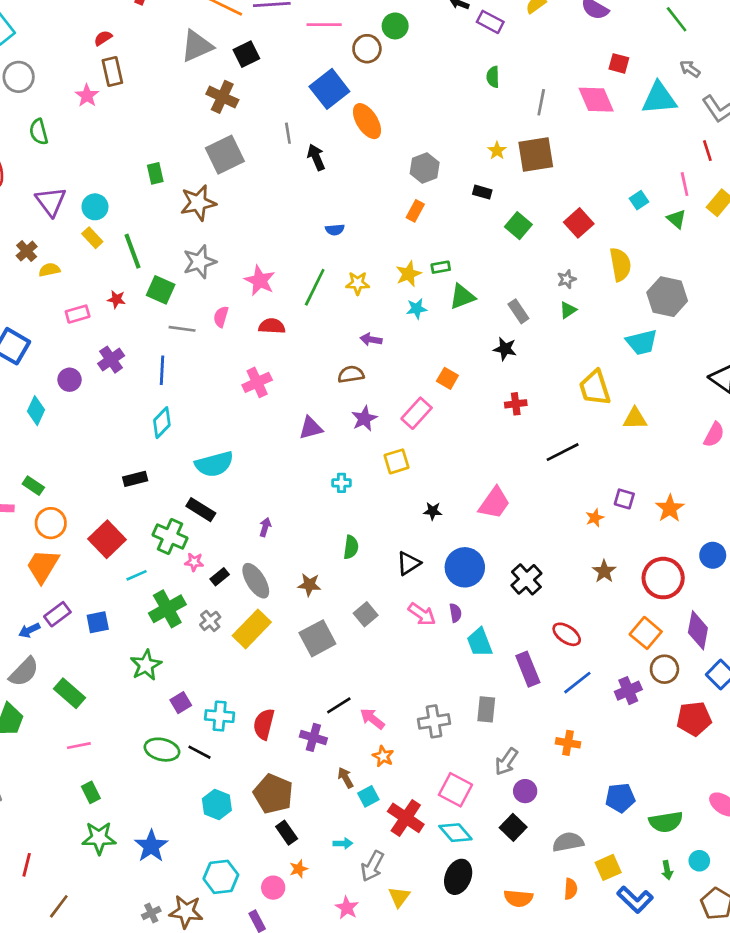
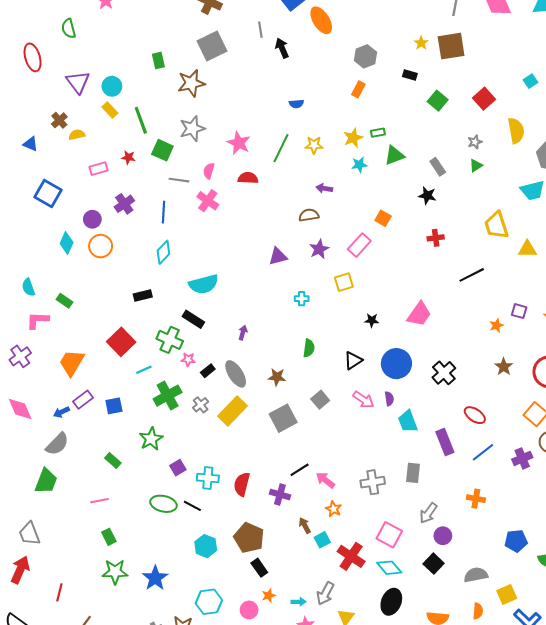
pink cross: (257, 382) -> (208, 201), moved, turned -30
orange circle: (51, 523) -> (101, 246), moved
green rectangle: (70, 693) -> (113, 460), moved, size x0.7
cyan arrow: (343, 843) -> (299, 602), moved

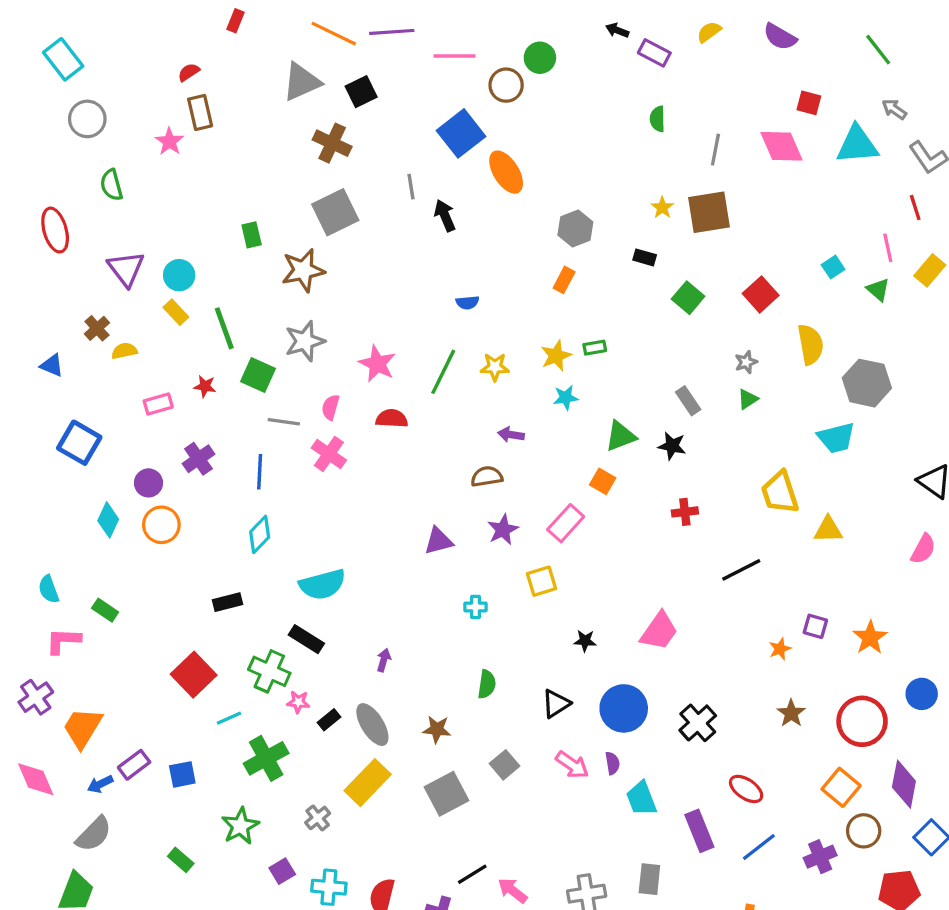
green triangle: (394, 155) -> (620, 436), moved
orange trapezoid: (72, 363) -> (82, 728), moved
gray cross: (201, 405) -> (318, 818), moved

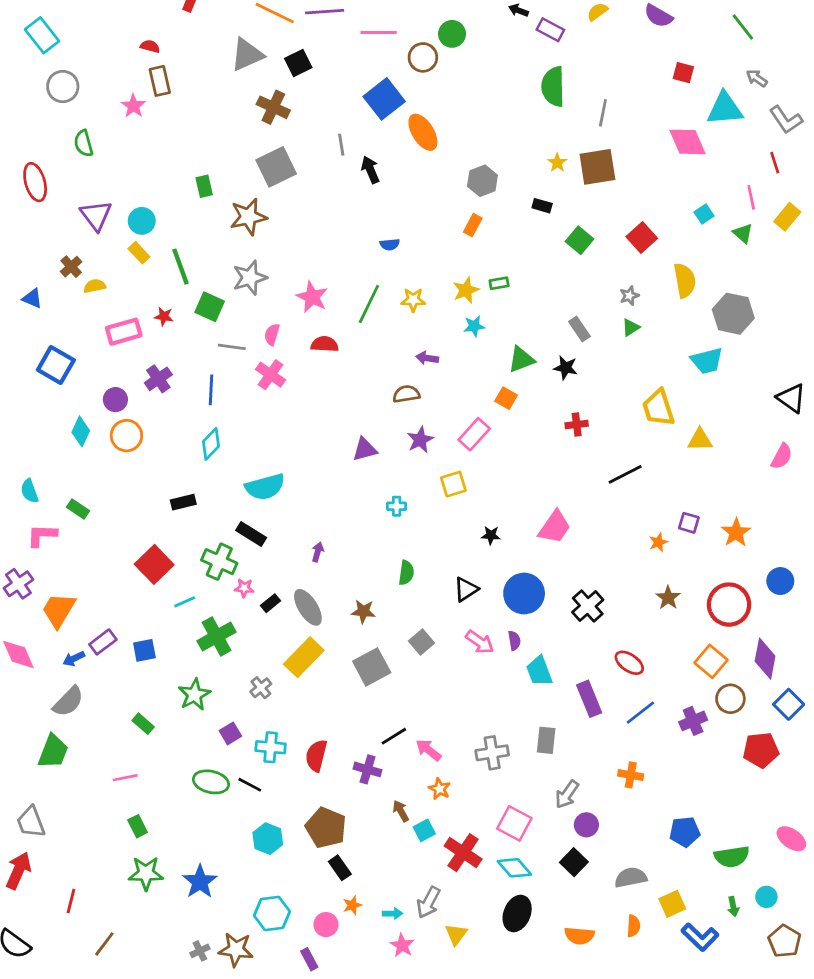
red semicircle: (189, 72) -> (150, 46), turned 48
green semicircle: (657, 119) -> (553, 87), size x1.8
pink diamond: (782, 146) -> (687, 142), moved
pink rectangle: (158, 404) -> (124, 332), size x1.4

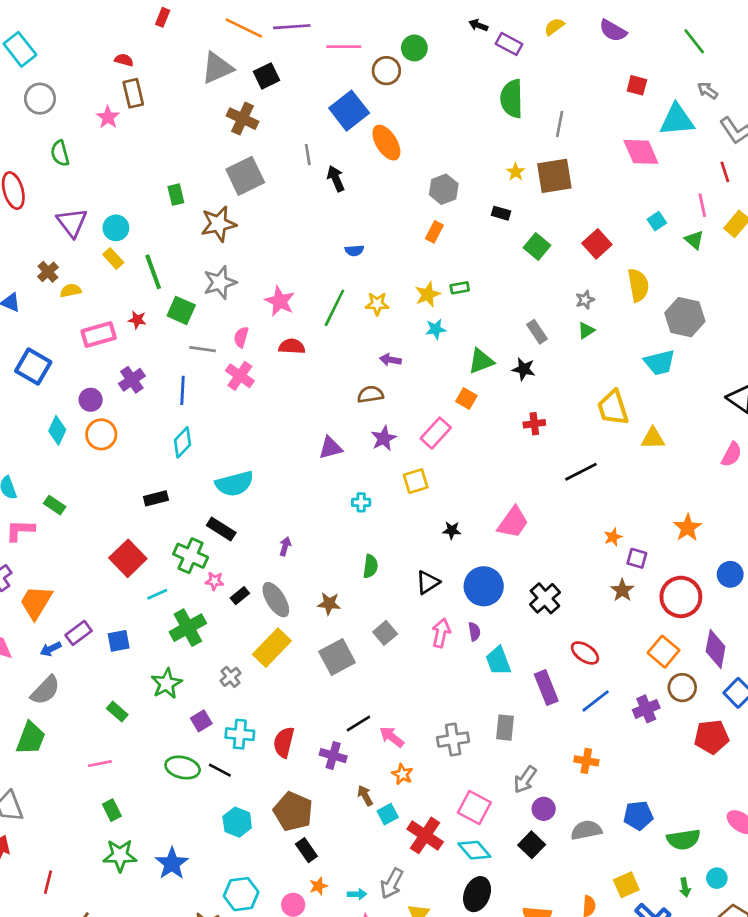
purple square: (689, 523) -> (637, 558), moved
pink arrow: (480, 642) -> (441, 633), turned -112
gray semicircle: (631, 877) -> (586, 830), moved

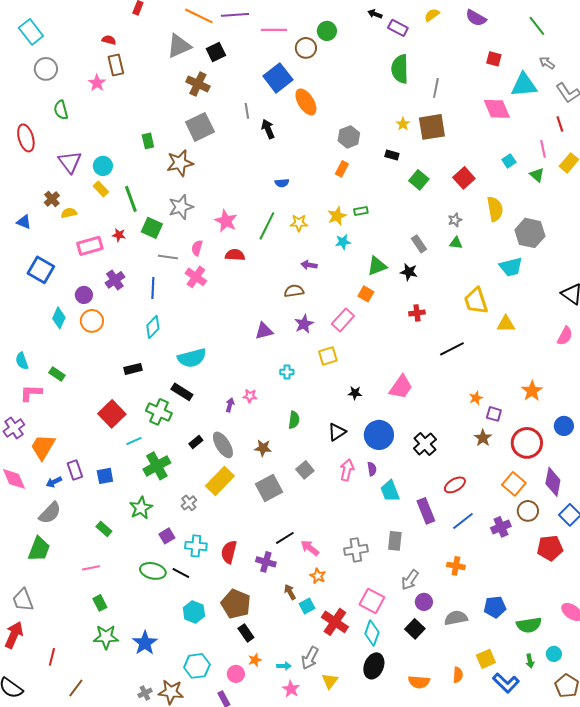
green triangle: (586, 330) -> (456, 243), turned 40
pink star: (215, 581) -> (250, 396), moved
purple rectangle: (79, 633) -> (75, 470), turned -72
red ellipse: (585, 653) -> (455, 485), turned -65
cyan diamond: (474, 850) -> (372, 633), turned 60

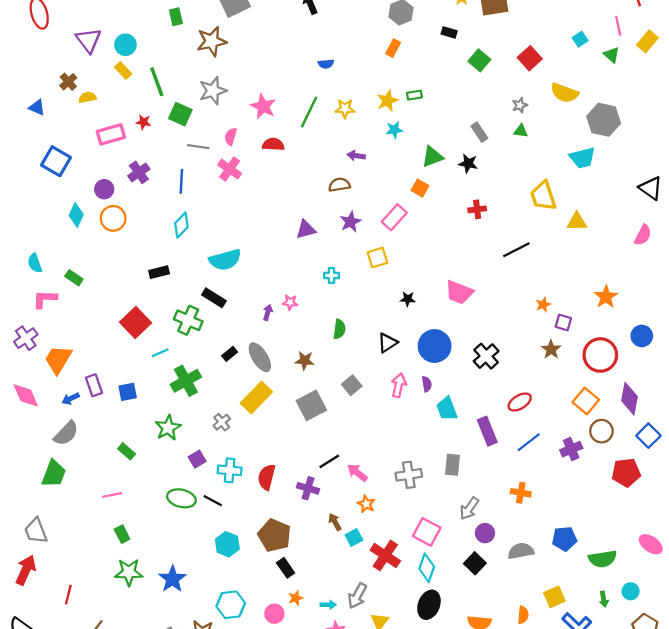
yellow semicircle: (495, 209) -> (564, 93), turned 120
pink trapezoid: (401, 387) -> (459, 292), turned 76

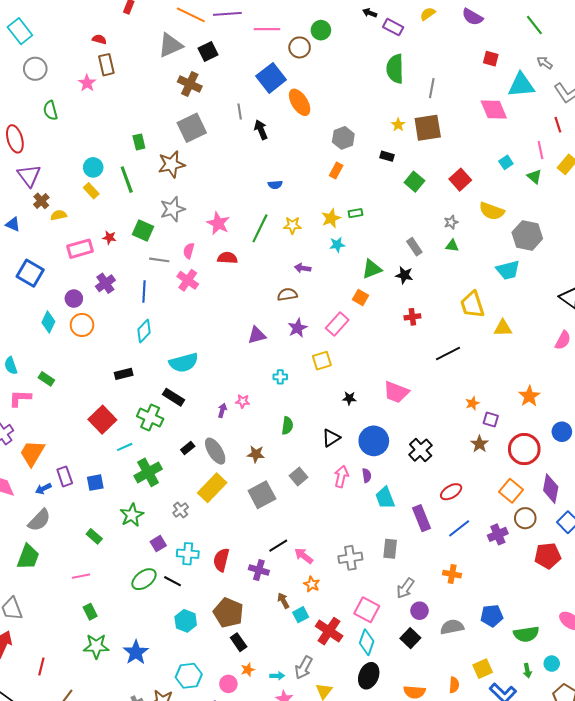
purple triangle: (88, 40) -> (29, 176), moved
green line: (157, 82) -> (127, 180), moved
green ellipse: (181, 498) -> (144, 579), turned -50

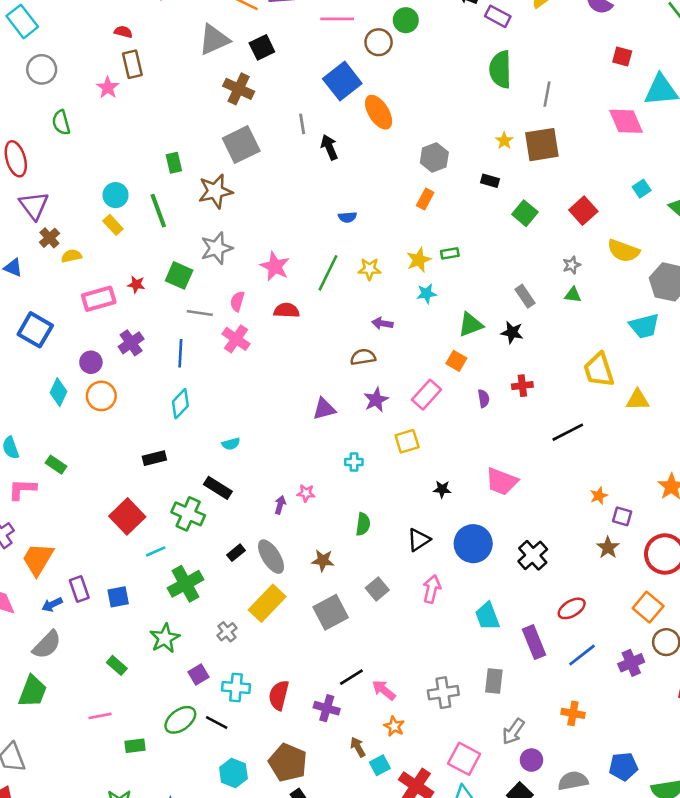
cyan semicircle: (184, 363) -> (231, 444), size x0.5
purple semicircle: (367, 475) -> (484, 399), moved
green rectangle: (90, 612) -> (135, 746), moved, turned -70

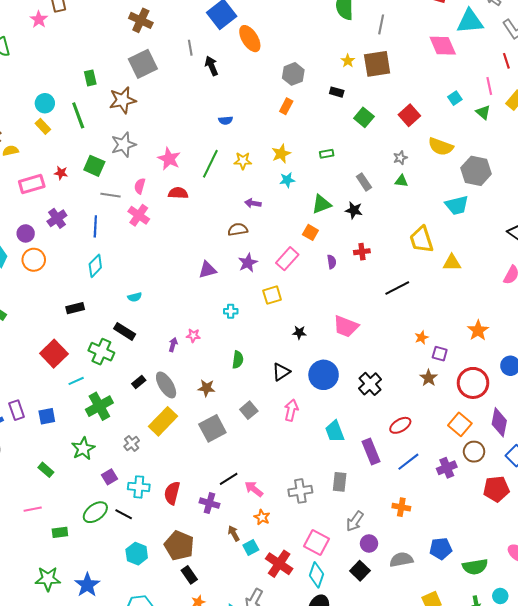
green rectangle: (450, 253) -> (327, 154), moved

